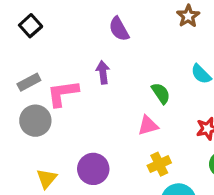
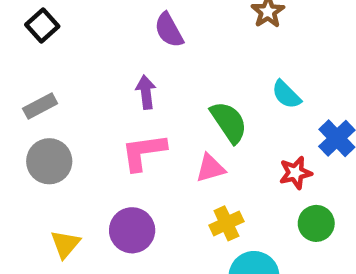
pink L-shape: (63, 93) -> (144, 152), moved
green semicircle: (161, 93) -> (229, 122), size x1.4

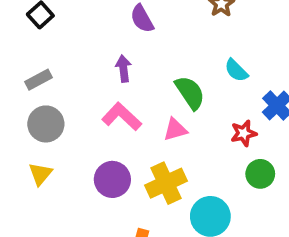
pink L-shape: (144, 152) -> (122, 117), turned 51
yellow cross: (226, 223) -> (166, 183), moved, size x1.5
yellow triangle: (65, 244) -> (40, 174), moved

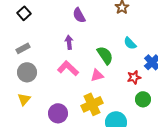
purple circle: (112, 179) -> (58, 113), moved

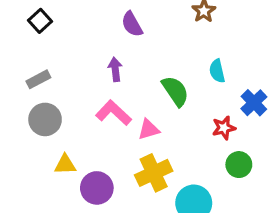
cyan semicircle: (130, 43) -> (217, 71), turned 32
pink triangle: (97, 75) -> (149, 129), moved
yellow triangle: (24, 99) -> (65, 165), moved, turned 48

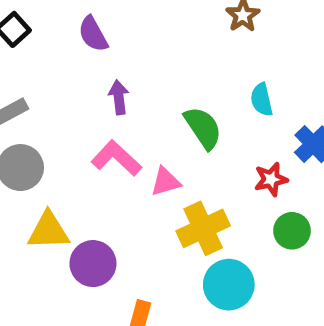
purple semicircle: (132, 24) -> (93, 34), moved
yellow triangle: (65, 165) -> (48, 231), size x1.4
yellow cross: (154, 173) -> (203, 228), moved

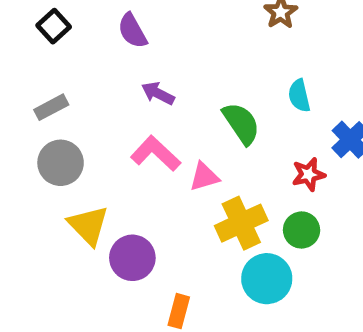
purple arrow: (119, 97) -> (158, 93), turned -56
yellow triangle: (48, 231) -> (88, 225), turned 48
green circle: (292, 231) -> (302, 230), moved

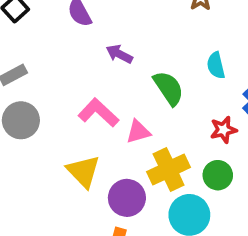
purple arrow: (158, 93) -> (119, 54), moved
yellow triangle: (88, 225) -> (83, 171), moved
purple circle: (132, 258) -> (127, 198), moved

